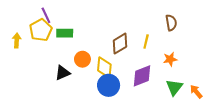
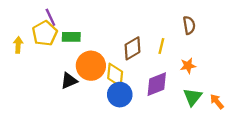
orange circle: (82, 59) -> (91, 66), size x1.6

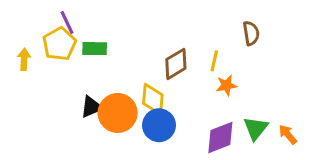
orange circle: (91, 66) -> (118, 113), moved
orange star: (188, 66) -> (226, 85), moved
purple diamond: (157, 84) -> (220, 138), moved

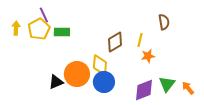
yellow arrow: (24, 59) -> (16, 28), moved
black triangle: (92, 107) -> (56, 82), moved

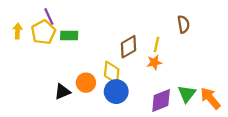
orange star: (148, 56) -> (154, 62), moved
orange circle: (77, 74) -> (86, 83), size x0.7
orange arrow: (188, 88) -> (210, 98), size x1.5

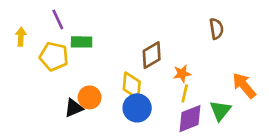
yellow pentagon: (43, 32) -> (54, 56), moved, turned -30
yellow line: (157, 44) -> (185, 93), moved
orange circle: (86, 83) -> (90, 97), moved
orange arrow: (210, 98) -> (244, 86), moved

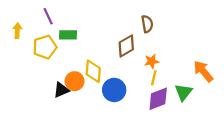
brown semicircle: (216, 29) -> (147, 24), moved
yellow pentagon: (54, 56) -> (45, 47), turned -30
yellow diamond: (132, 86) -> (93, 71), moved

